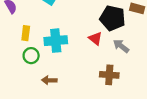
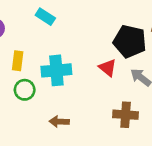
brown arrow: (49, 80) -> (59, 122), moved

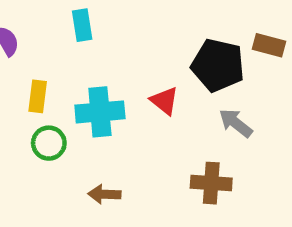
cyan rectangle: (45, 17) -> (82, 25), turned 48
red triangle: (108, 68) -> (164, 101), moved

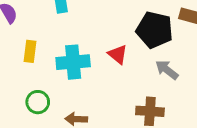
green circle: (49, 143) -> (38, 102), moved

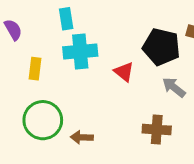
cyan cross: (73, 62) -> (80, 51), moved
green circle: (38, 102) -> (43, 120), size x1.6

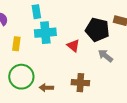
brown cross: (157, 130) -> (80, 83), moved

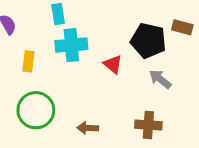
brown cross: (80, 83) -> (148, 125), moved
brown arrow: (46, 88) -> (88, 128), moved

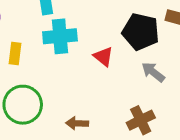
brown cross: (148, 125) -> (141, 120), turned -30

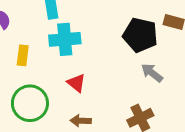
red triangle: (103, 57) -> (76, 83), moved

